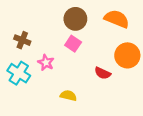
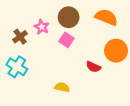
brown cross: (22, 40) -> (20, 37), turned 32
pink star: (46, 63) -> (42, 27), moved

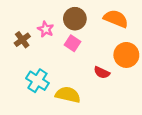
cyan cross: (17, 67) -> (37, 81), moved
yellow semicircle: (62, 87) -> (68, 95), size x1.5

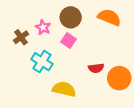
orange circle: (126, 55) -> (119, 78), moved
red semicircle: (102, 73) -> (96, 68), turned -32
cyan cross: (37, 81) -> (42, 62), moved

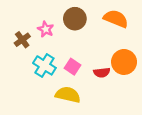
pink square: (68, 41) -> (73, 67), moved
orange circle: (119, 78) -> (124, 62), moved

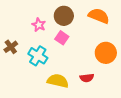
brown cross: (22, 40) -> (11, 47), moved
pink square: (73, 67) -> (62, 38), moved
red semicircle: (102, 73) -> (87, 78), moved

